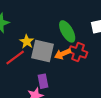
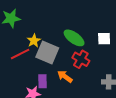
green ellipse: (67, 31) -> (74, 38), turned -35
orange arrow: (63, 54) -> (65, 76), moved, turned 49

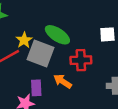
green ellipse: (74, 38) -> (57, 35), moved
red cross: (81, 59) -> (81, 60), turned -30

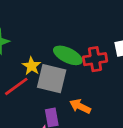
red cross: (81, 60) -> (95, 59), moved

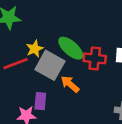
orange arrow: (80, 106) -> (70, 84), moved

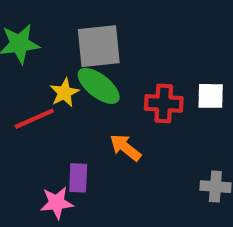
green ellipse: (71, 48) -> (99, 86), moved
gray square: (50, 65) -> (99, 46), moved, turned -32

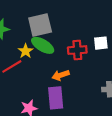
orange arrow: (125, 147) -> (61, 75), turned -49
purple rectangle: (78, 178) -> (56, 98), moved, size x1.5

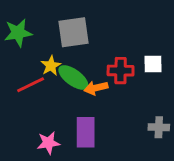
green ellipse: (43, 45) -> (73, 77), moved
orange arrow: (61, 75) -> (96, 88), moved

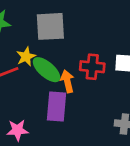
orange arrow: (96, 88) -> (67, 81), turned 85
purple rectangle: (86, 132) -> (56, 106), moved

